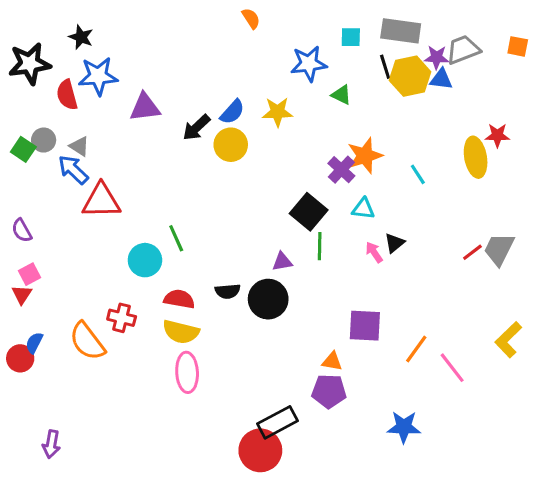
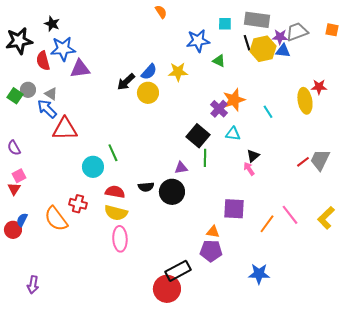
purple triangle: (145, 107) -> (80, 69), moved
pink arrow: (374, 252) -> (249, 169), moved
pink line: (452, 368) -> (290, 215), moved

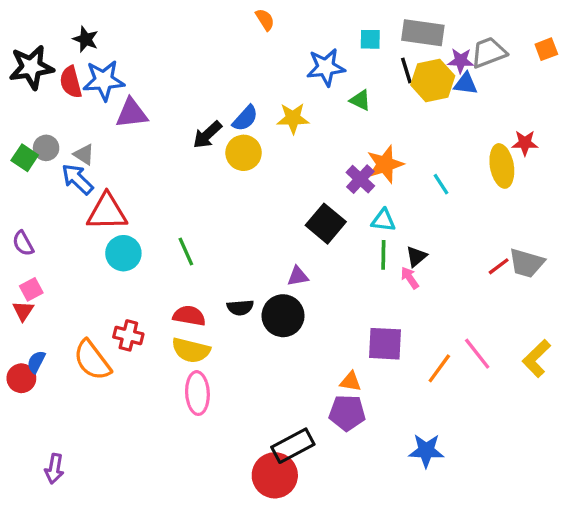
orange square: (332, 30) -> (546, 49), turned -32
red semicircle: (43, 61) -> (71, 82), moved
green line: (205, 158) -> (383, 255), moved
gray trapezoid: (320, 160) -> (527, 263), turned -100
cyan circle: (93, 167) -> (123, 253), moved

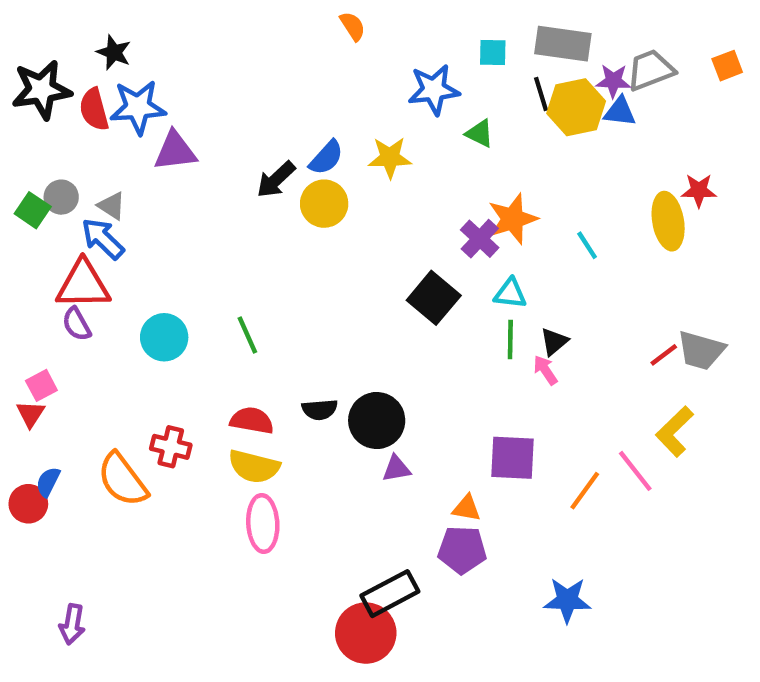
red triangle: (107, 212) -> (83, 285), moved
purple semicircle: (23, 243) -> (77, 324), moved
purple triangle: (298, 276) -> (396, 469), moved
yellow L-shape: (536, 358) -> (675, 431), moved

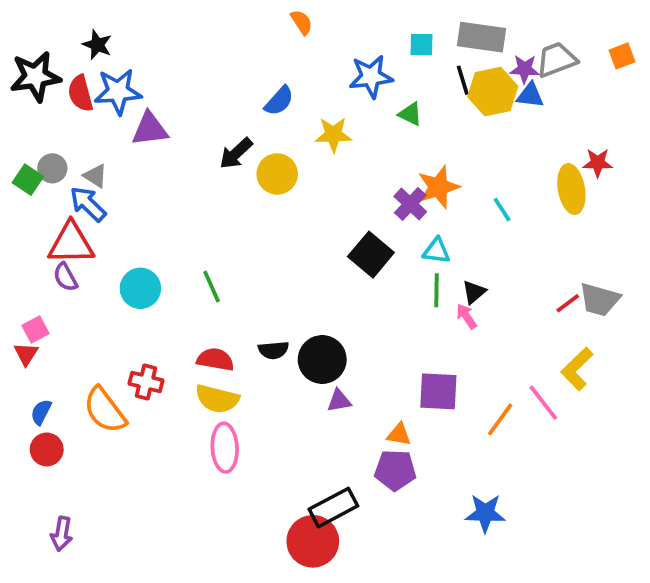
blue semicircle: (326, 158) -> (279, 101), moved
red circle: (28, 504) -> (47, 449), moved

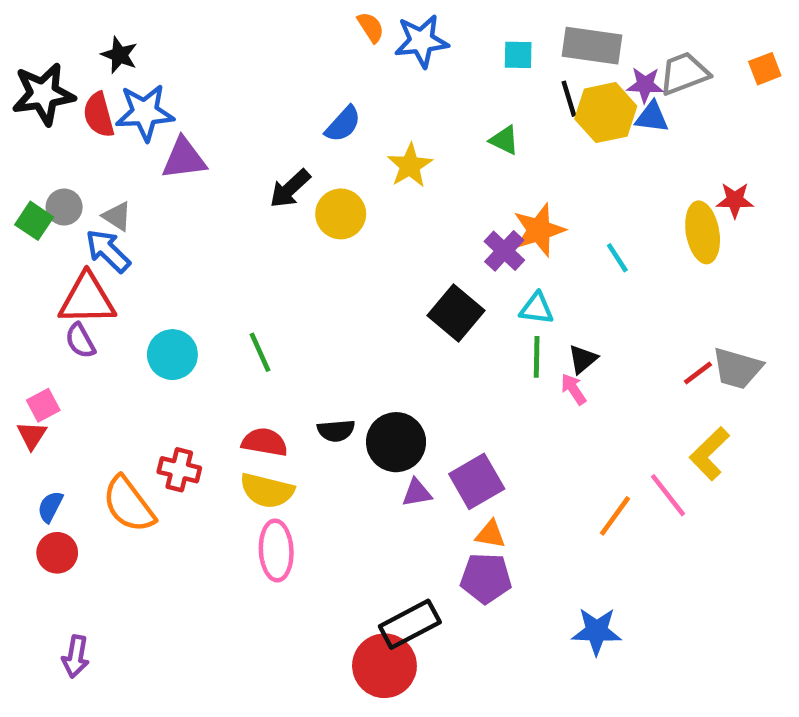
blue star: (371, 77) -> (421, 41), moved
yellow star: (333, 135) -> (410, 166), turned -30
purple square: (438, 391) -> (477, 481), moved, turned -33

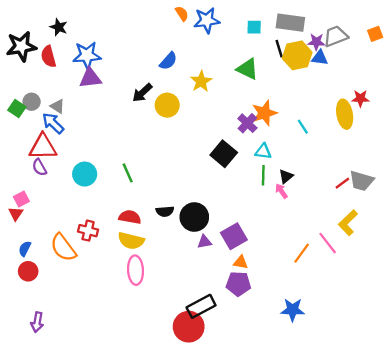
blue star: (145, 113) -> (87, 55), moved
green triangle: (504, 140) -> (247, 69), size x1.5

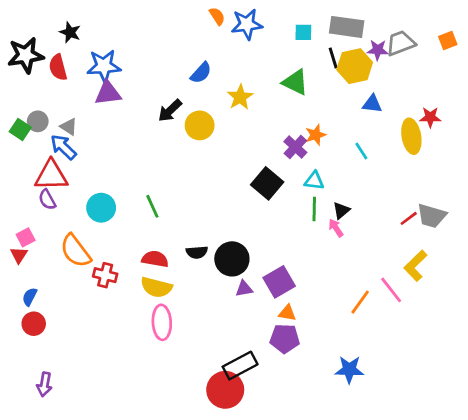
blue triangle: (320, 58) -> (372, 104), moved
orange star: (264, 113) -> (316, 135), size x0.7
orange semicircle: (63, 248) -> (75, 251), moved

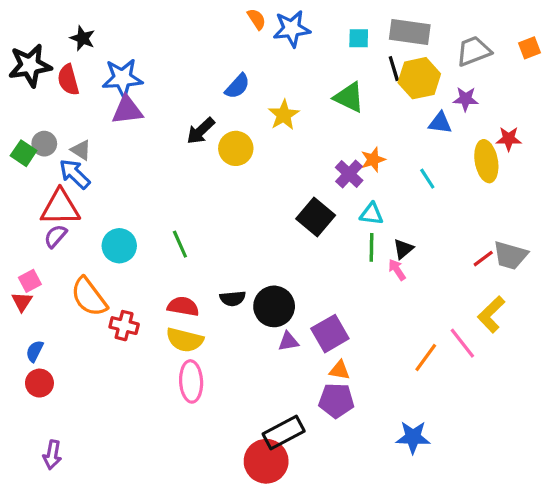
purple star: (378, 50) -> (466, 99), moved
purple semicircle: (47, 200) -> (55, 236), turned 70

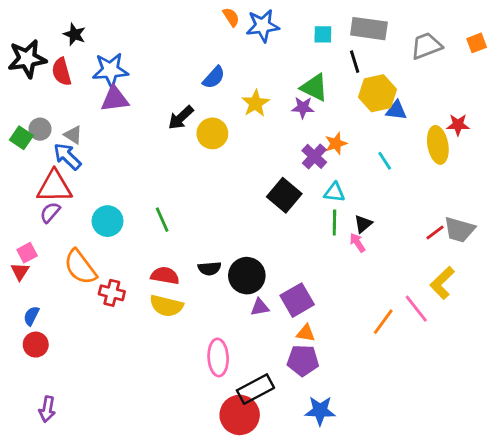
yellow hexagon: (419, 78) -> (378, 93), moved
purple star: (466, 99) -> (303, 108), moved
pink ellipse: (191, 381) -> (218, 357), moved
blue star: (413, 437) -> (320, 411), moved

